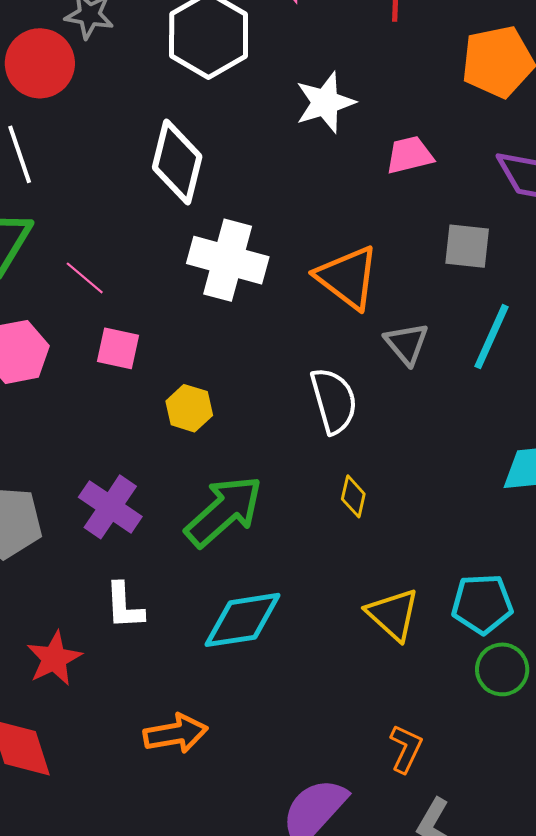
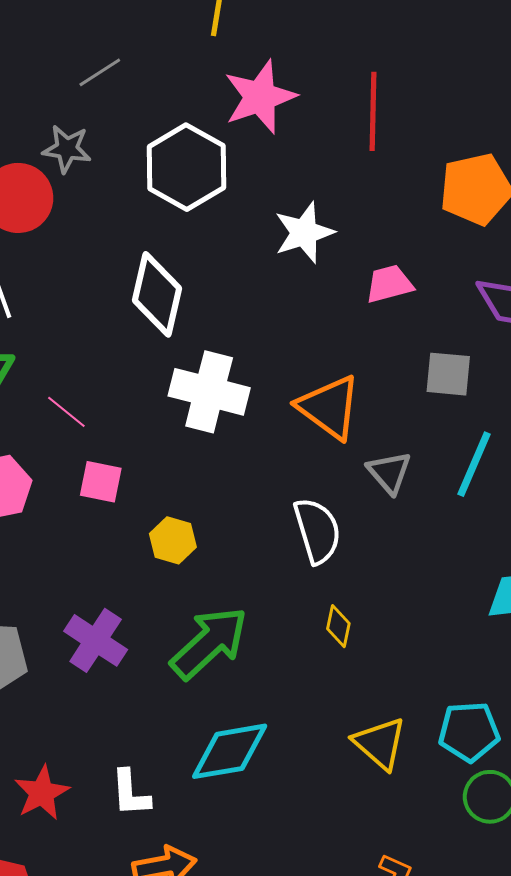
white L-shape: (124, 606) -> (130, 793), moved

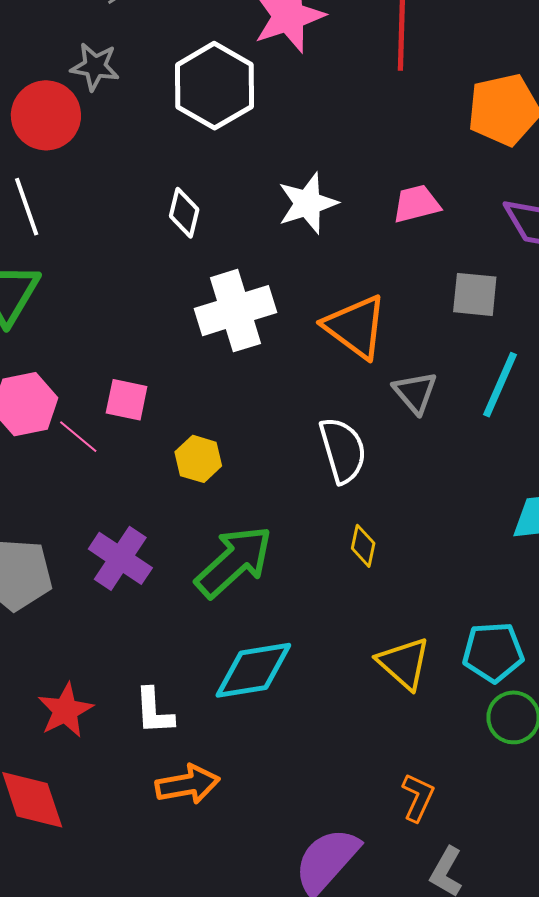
white star: (304, 233) -> (308, 203), moved
white diamond: (157, 294) -> (184, 213), size x0.6
white cross: (209, 392) -> (236, 311), turned -32
pink line: (66, 412) -> (78, 437), moved

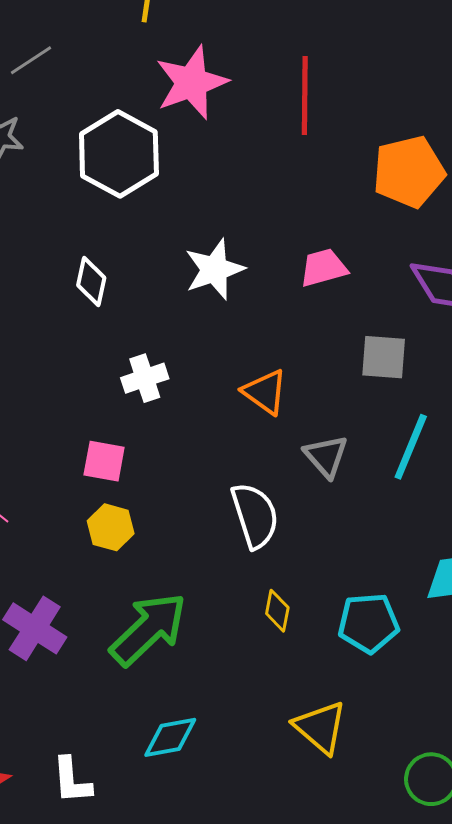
white cross: (236, 311) -> (145, 378), size x0.6
orange triangle: (355, 327) -> (265, 392), size x0.7
pink square: (127, 400) -> (104, 461), moved
cyan pentagon: (493, 652) -> (368, 623), moved
cyan diamond: (253, 670) -> (170, 737), size x0.7

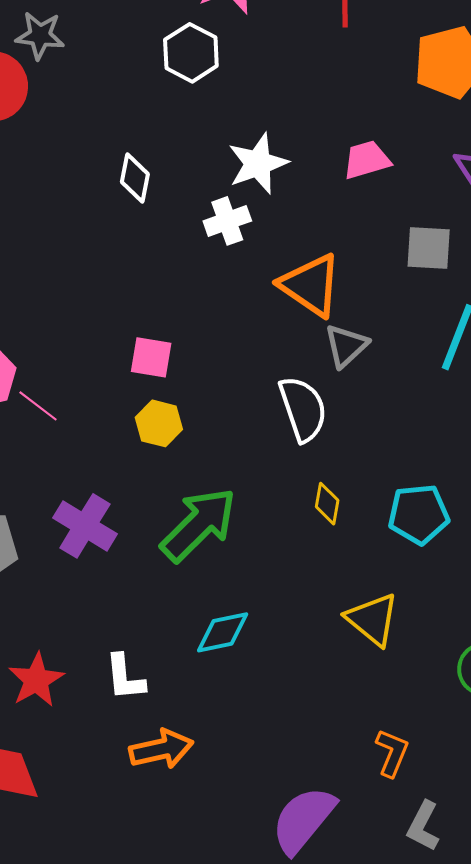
white hexagon: (119, 154) -> (191, 53), moved, size x0.7
white cross: (145, 378) -> (227, 221), moved
orange triangle: (265, 392) -> (311, 285), size x1.4
gray triangle: (326, 456) -> (346, 346), moved, turned 30

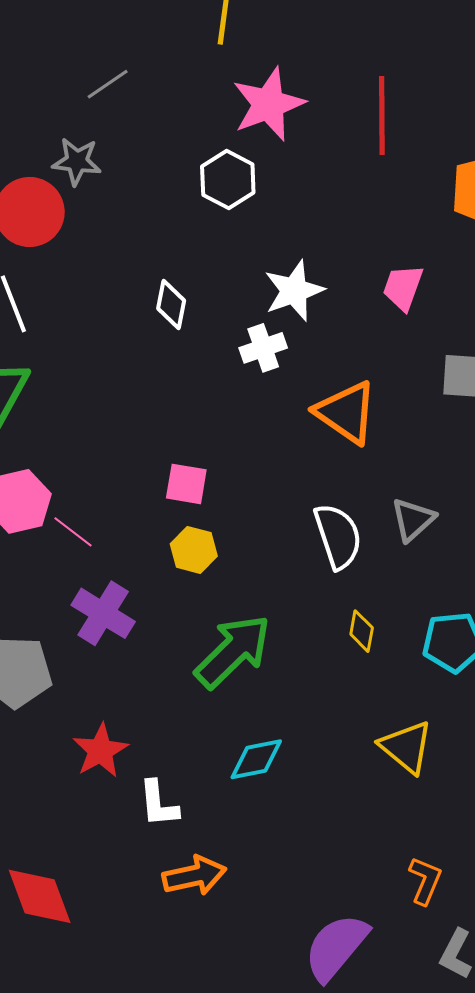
pink trapezoid: (367, 160) -> (403, 287), turned -54
gray triangle: (346, 346) -> (413, 520), moved
purple cross: (85, 526) -> (103, 613), moved
red star: (36, 680) -> (100, 751), moved

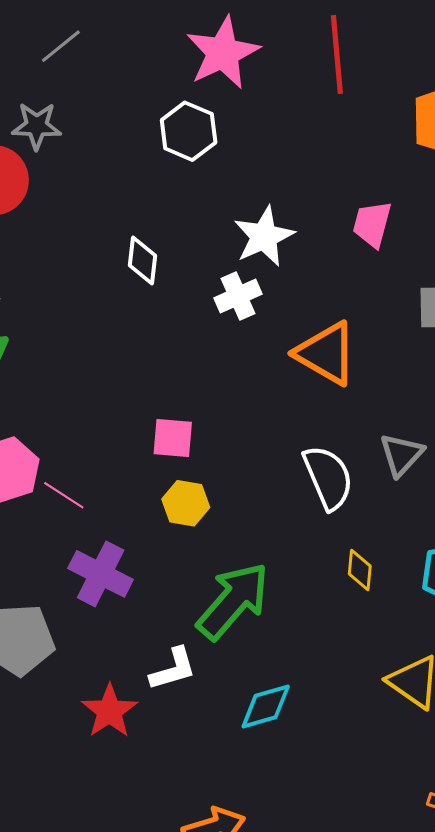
white L-shape: (158, 804) -> (173, 669), moved, turned -96

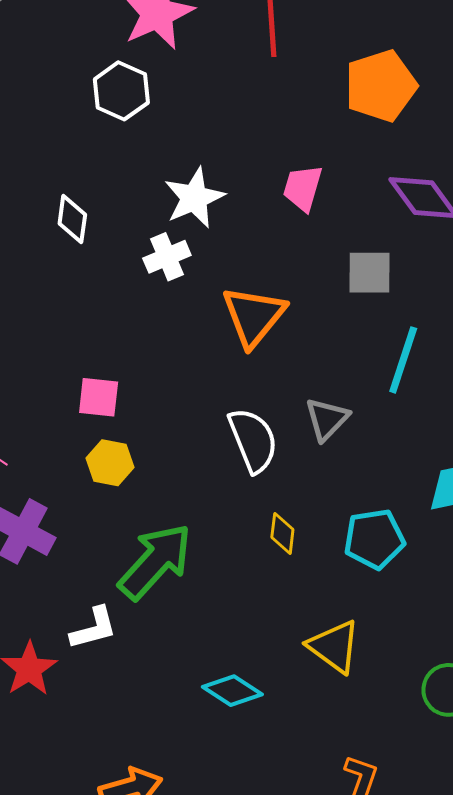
orange triangle: (326, 353) -> (254, 316), turned 38
cyan diamond: (266, 707) -> (232, 691), moved, turned 48

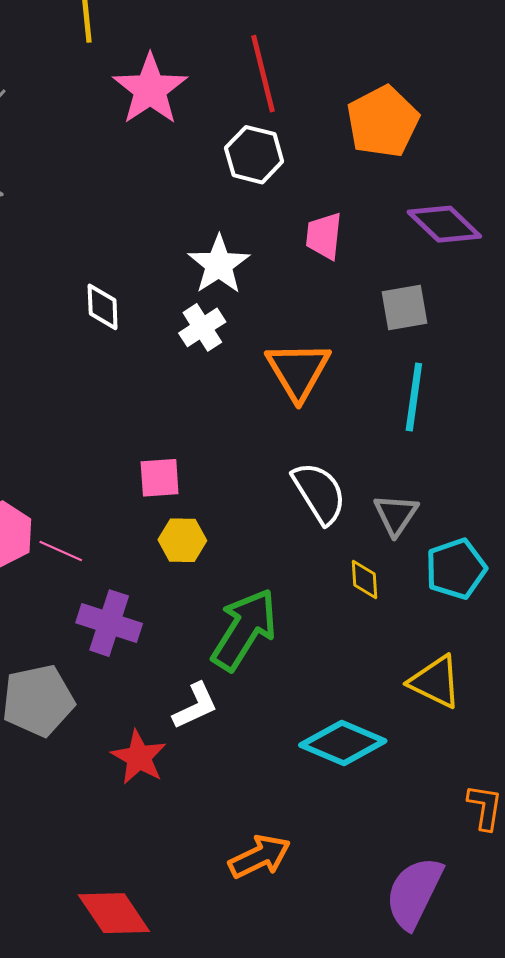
white hexagon: (121, 91) -> (254, 155), moved
cyan line: (403, 360) -> (414, 397), moved
gray triangle: (327, 419) -> (396, 515), moved
cyan diamond: (232, 691) -> (343, 743), size x1.4

